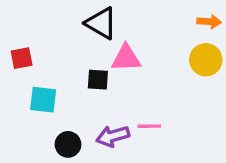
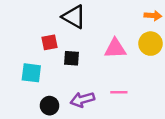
red square: (22, 58) -> (50, 42), moved
pink triangle: (126, 58) -> (115, 48), moved
pink line: (149, 126) -> (119, 92), moved

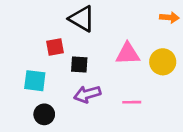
yellow circle: (151, 44) -> (163, 62), moved
purple arrow: (82, 100) -> (87, 94), moved
black circle: (50, 106) -> (44, 114), moved

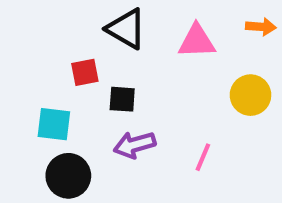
pink triangle: (128, 54) -> (197, 41), moved
pink line: (132, 102) -> (203, 157), turned -66
black circle: (44, 114) -> (68, 176), size x1.4

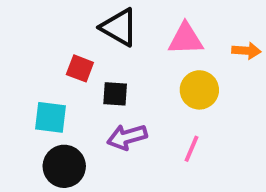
orange arrow: (261, 27) -> (246, 51), moved
red square: (85, 72) -> (80, 68), turned 32
yellow circle: (250, 95) -> (199, 90), moved

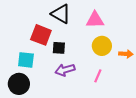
orange arrow: (246, 51) -> (126, 54), moved
red square: (80, 68) -> (41, 35), size x1.5
black circle: (64, 166) -> (19, 84), moved

